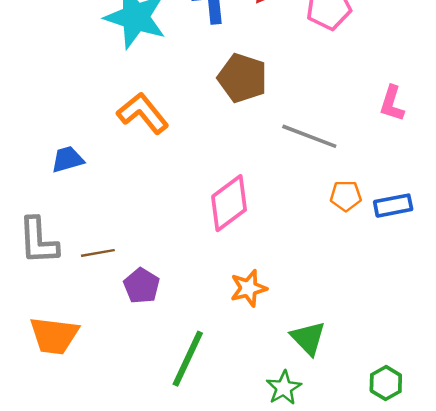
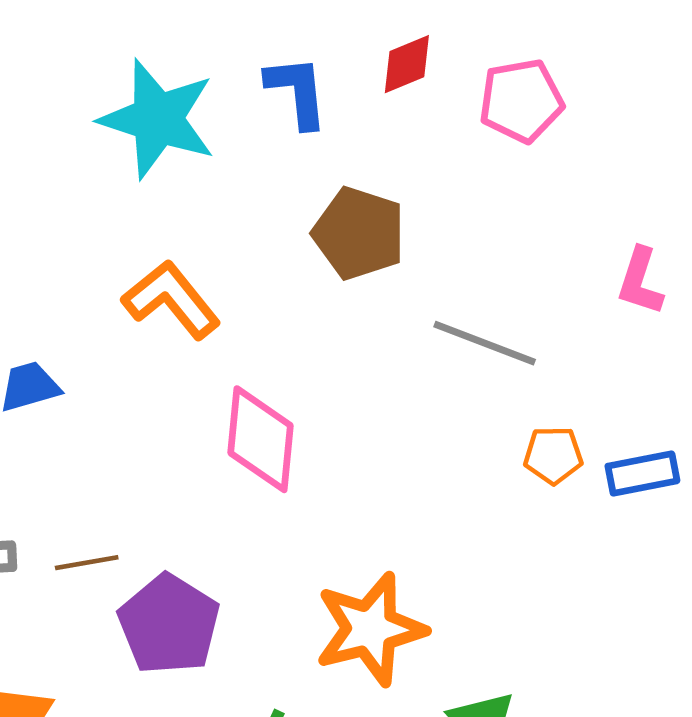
pink diamond: (229, 203) -> (260, 439), moved, turned -48
purple pentagon: (142, 286) -> (169, 624), size x1.5
orange star: (249, 288) -> (370, 629), size x1.6

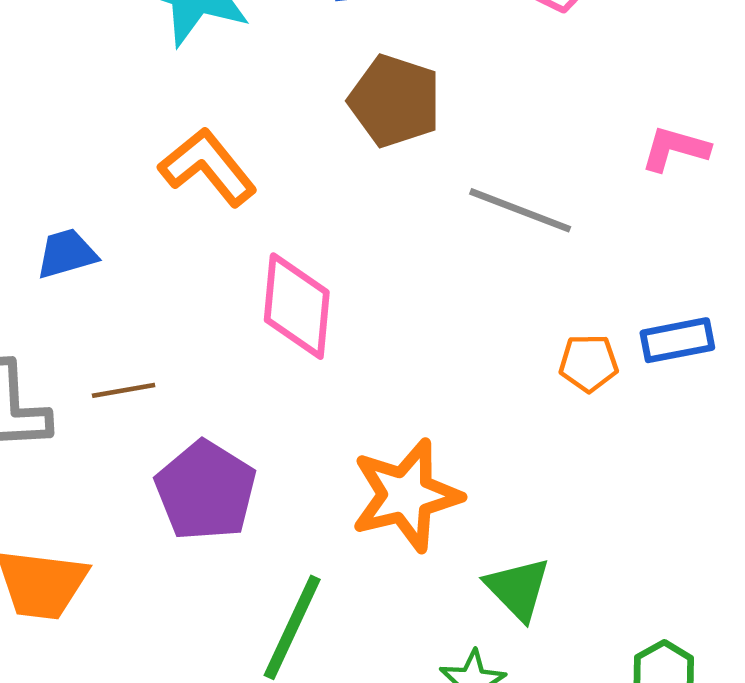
pink L-shape: (640, 281) -> (675, 149), turned 88
orange pentagon: (553, 455) -> (589, 363), moved
brown line: (87, 563) -> (124, 390), moved

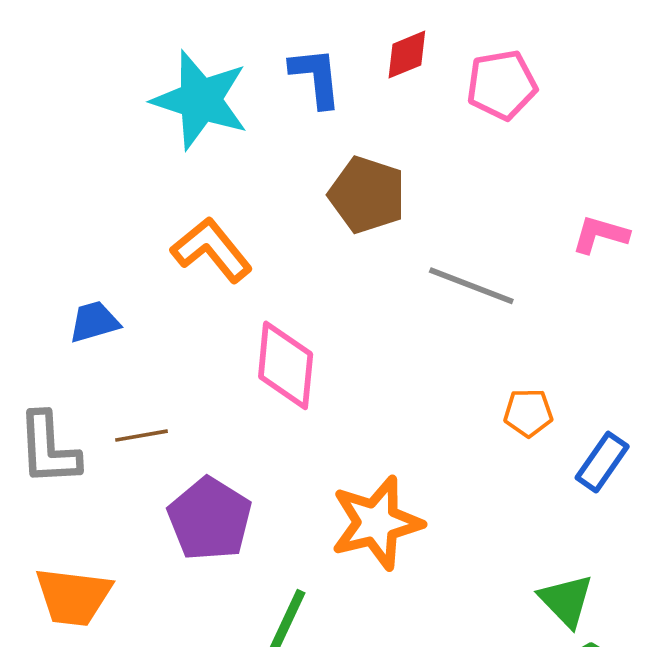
blue rectangle: (677, 340) -> (602, 462), moved, turned -44
green triangle: (518, 589) -> (566, 600), moved

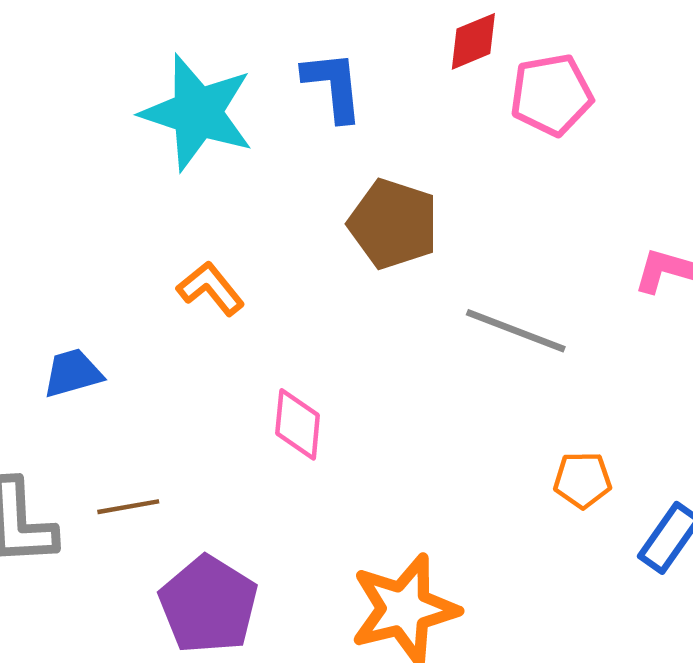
red diamond: (407, 55) -> (473, 41), moved
orange L-shape: (212, 250) -> (211, 288), size x0.7
pink diamond: (286, 365) -> (298, 424), size x0.7

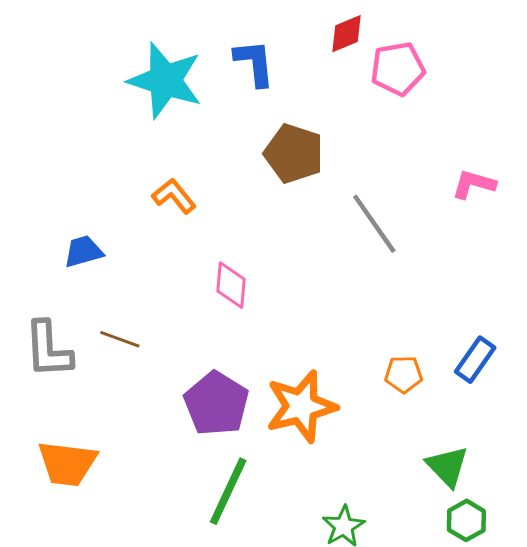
gray line: (516, 331) -> (374, 224), turned 34
orange pentagon: (583, 480) -> (404, 374), moved
brown line: (128, 507) -> (120, 339), turned 30
purple pentagon: (208, 605) -> (216, 404), moved

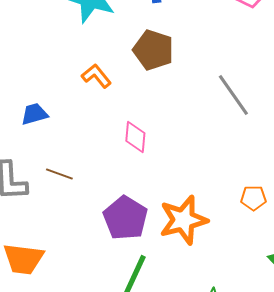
brown pentagon: (294, 154) -> (153, 50), moved

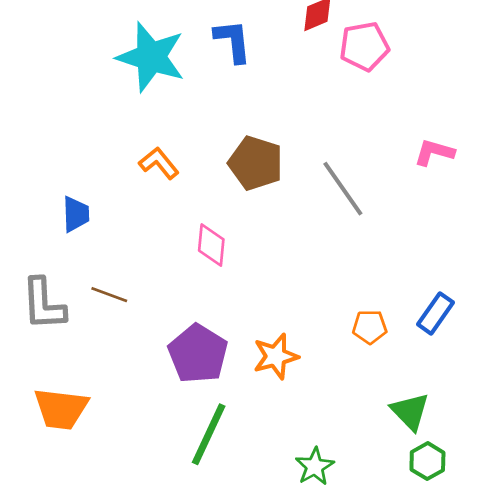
brown pentagon: (153, 50) -> (256, 163), moved
blue trapezoid: (34, 114) -> (76, 214), turned 104
orange star: (183, 220) -> (276, 356), size x0.7

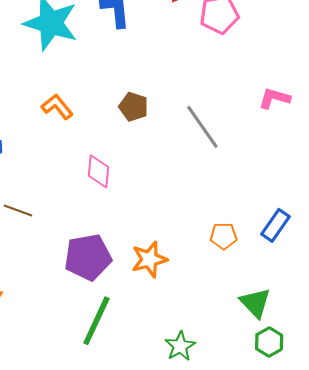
brown pentagon: (256, 163) -> (133, 107), size x0.7
purple pentagon: (198, 354) -> (88, 257), turned 30

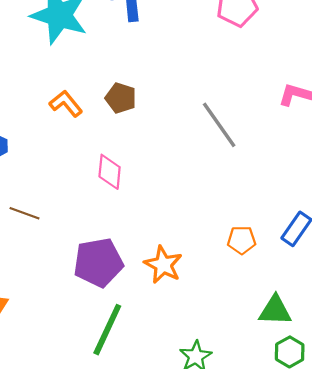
brown pentagon: (133, 107) -> (121, 98), moved
orange star: (149, 259) -> (163, 265), turned -30
green triangle: (255, 303) -> (275, 311), turned -44

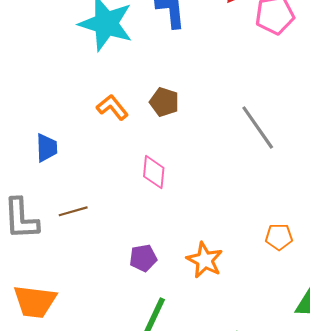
brown line: (25, 213) -> (73, 211), turned -36
purple pentagon: (98, 262) -> (143, 258), size x0.6

